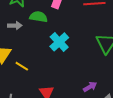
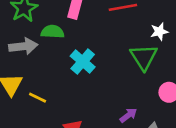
gray arrow: (15, 26) -> (23, 46), size x1.5

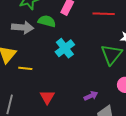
yellow line: (38, 98) -> (25, 68), turned -32

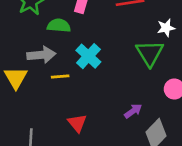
gray arrow: (23, 27) -> (41, 55), moved
yellow line: (25, 68) -> (60, 77), moved

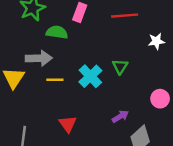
green triangle: (150, 53) -> (120, 67), moved, size x0.6
cyan cross: (88, 56) -> (90, 76), moved

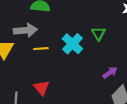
purple arrow: (120, 116) -> (110, 73), moved
red triangle: (68, 124) -> (42, 88), moved

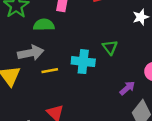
cyan cross: (72, 44) -> (83, 62), turned -30

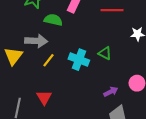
green triangle: (110, 47) -> (105, 53), turned -40
yellow line: (50, 71) -> (48, 60), turned -56

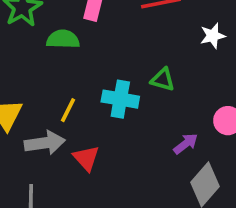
gray arrow: (36, 41) -> (45, 143), moved
red triangle: (44, 97) -> (86, 158), moved

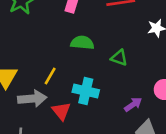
green semicircle: (63, 39) -> (82, 43), moved
cyan cross: (120, 99) -> (86, 91), moved

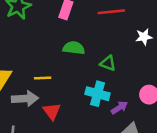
yellow line: (50, 76) -> (43, 78), turned 56
cyan cross: (86, 91) -> (98, 94), moved

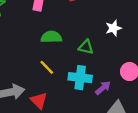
white star: (144, 37) -> (113, 28), moved
yellow line: (43, 78) -> (47, 67), moved, turned 56

